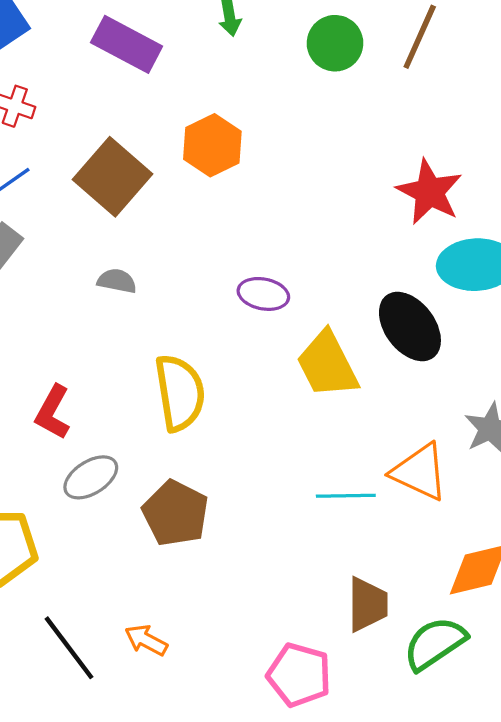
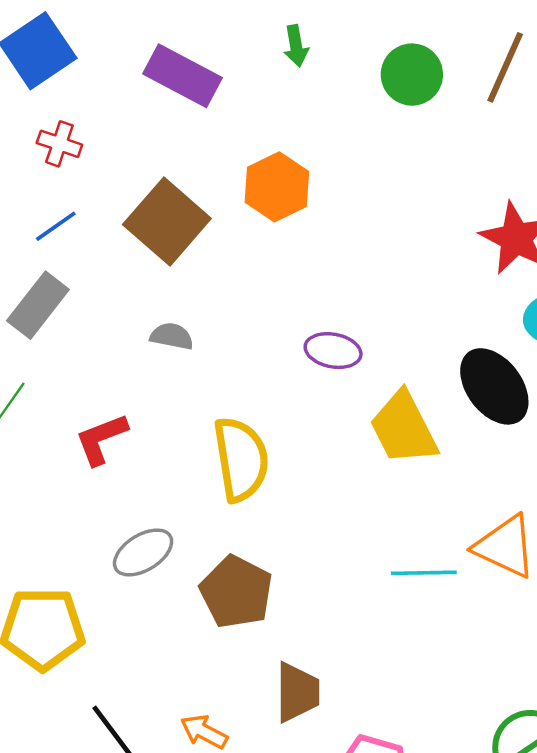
red L-shape: (53, 412) -> (101, 439), moved, turned 40
brown trapezoid: (368, 604) -> (297, 692), moved

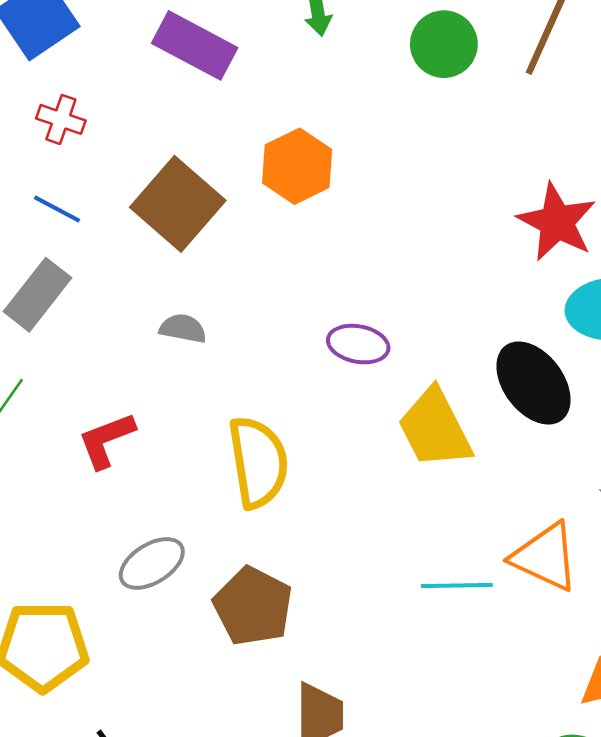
blue line: (56, 226) -> (57, 209), turned 63

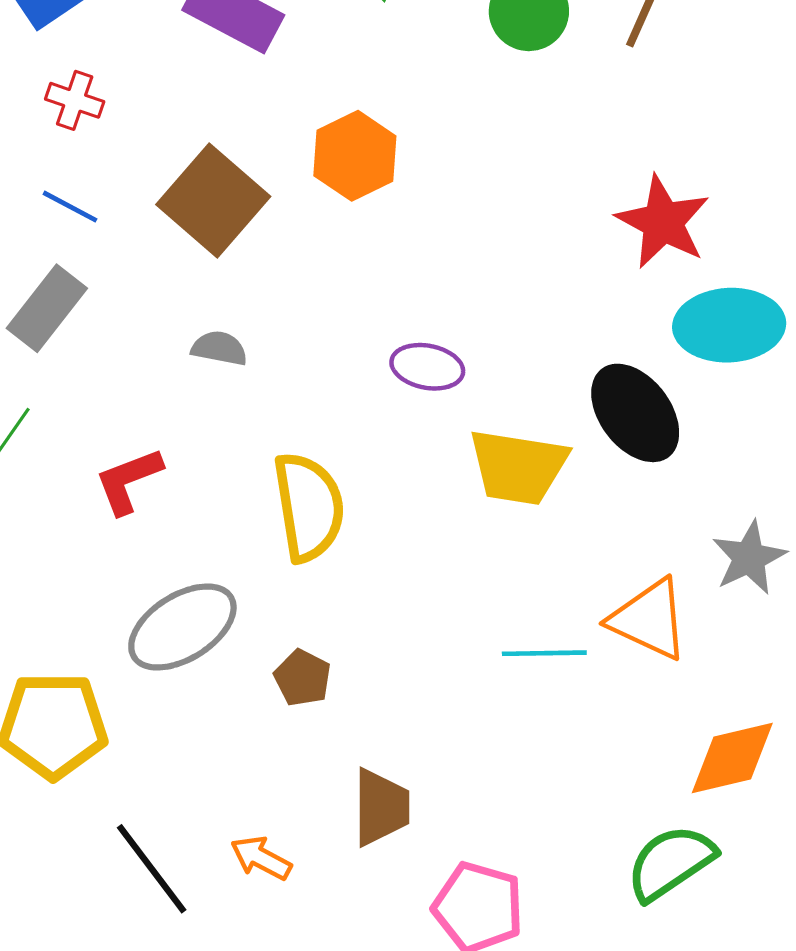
yellow trapezoid: (435, 428) -> (518, 467), turned -54
gray ellipse: (152, 563) -> (182, 627), size x1.4
brown pentagon: (253, 606) -> (303, 678), size x0.6

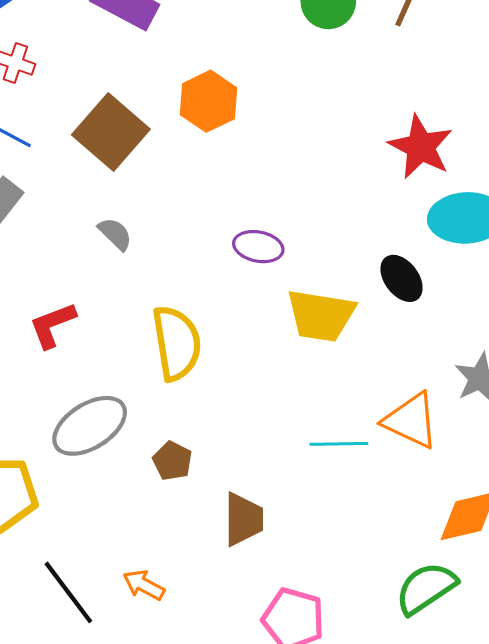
gray semicircle: (219, 348) -> (115, 234), turned 33
black ellipse: (635, 413) -> (402, 278), size x0.7
brown trapezoid: (381, 807) -> (243, 519), moved

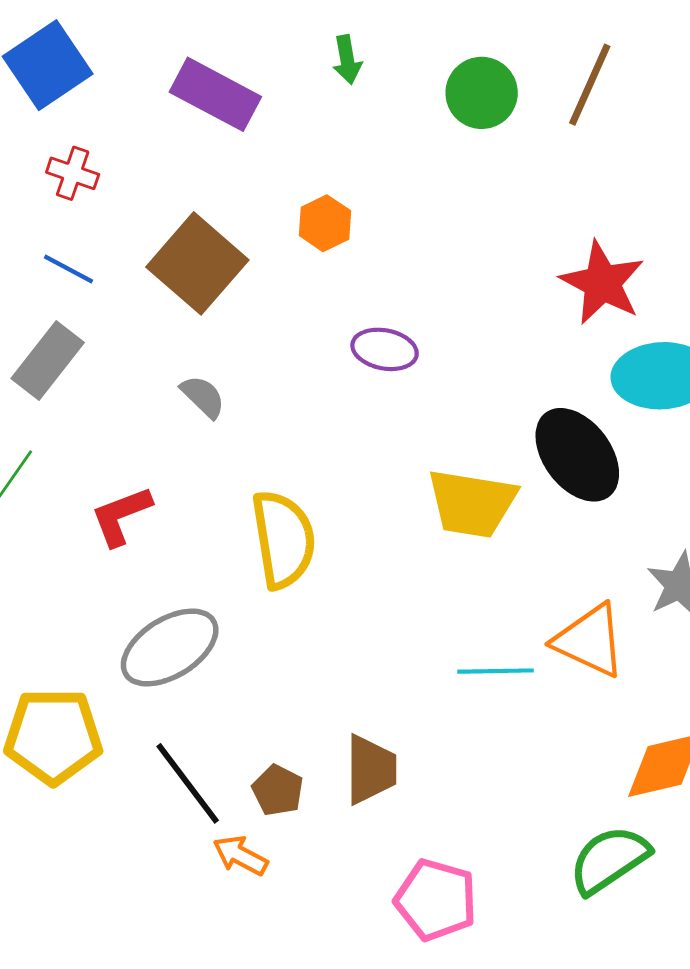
orange hexagon: (208, 101) -> (325, 223), size x0.7
purple ellipse: (258, 247) -> (385, 349), moved
black ellipse: (402, 278) -> (577, 455), size x1.5
brown pentagon: (172, 461) -> (278, 790), moved
black line: (68, 592) -> (188, 783), moved

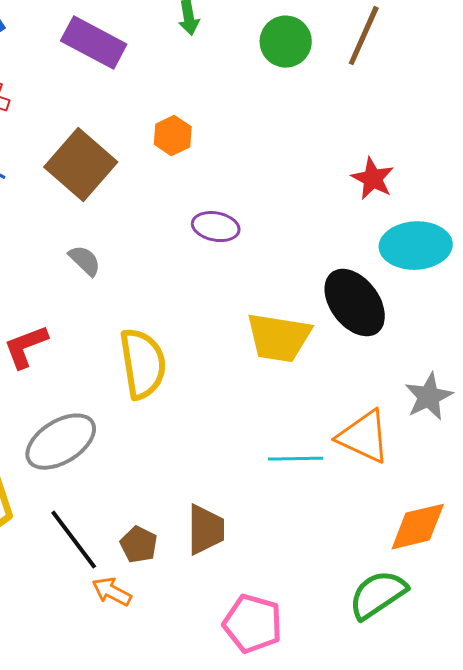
red star: (602, 283) -> (373, 179), size x0.7

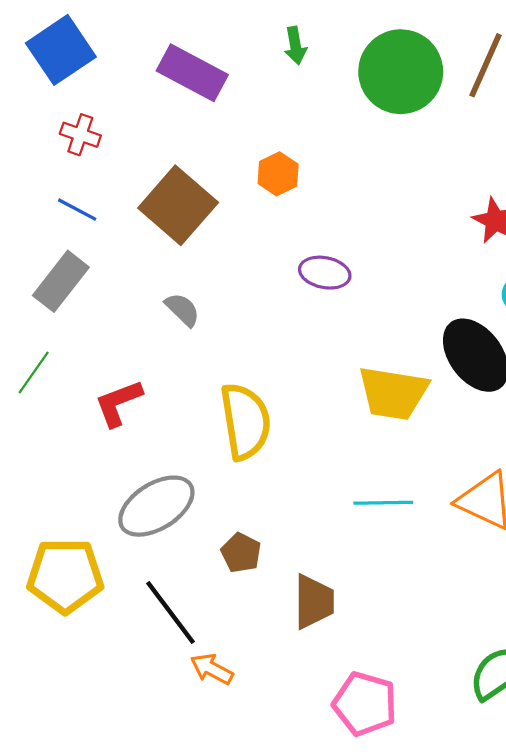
green circle: (286, 42) -> (401, 72), size x1.5
cyan line: (296, 459) -> (383, 503), moved
brown pentagon: (139, 545) -> (241, 553), moved

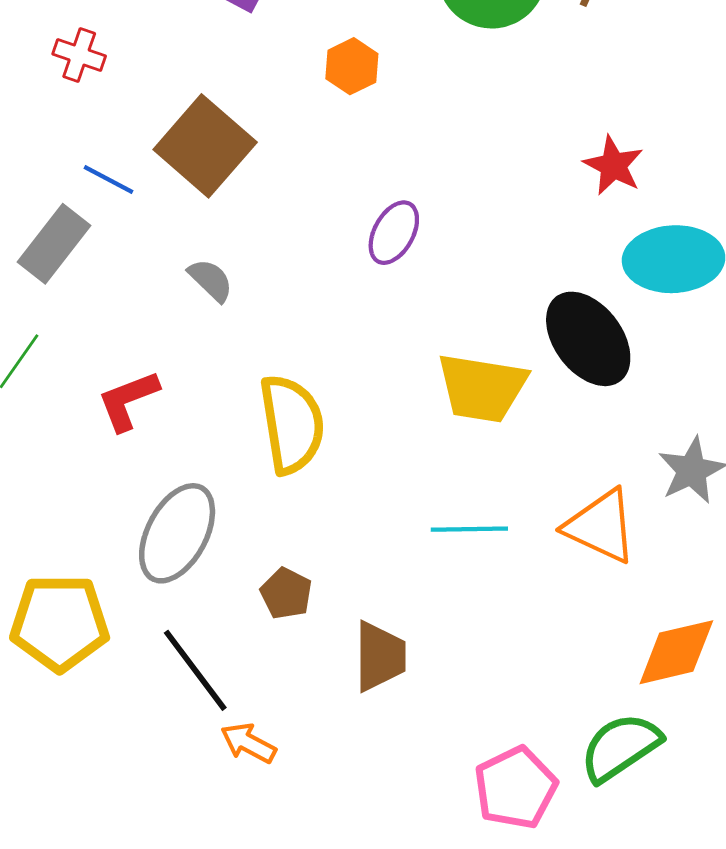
orange hexagon: (278, 174) -> (352, 66), moved
blue line: (77, 210) -> (109, 179), moved
purple ellipse: (325, 273) -> (394, 233), turned -72
gray ellipse: (156, 506) -> (177, 533), turned -30
pink pentagon: (365, 704) -> (516, 788), moved, turned 30

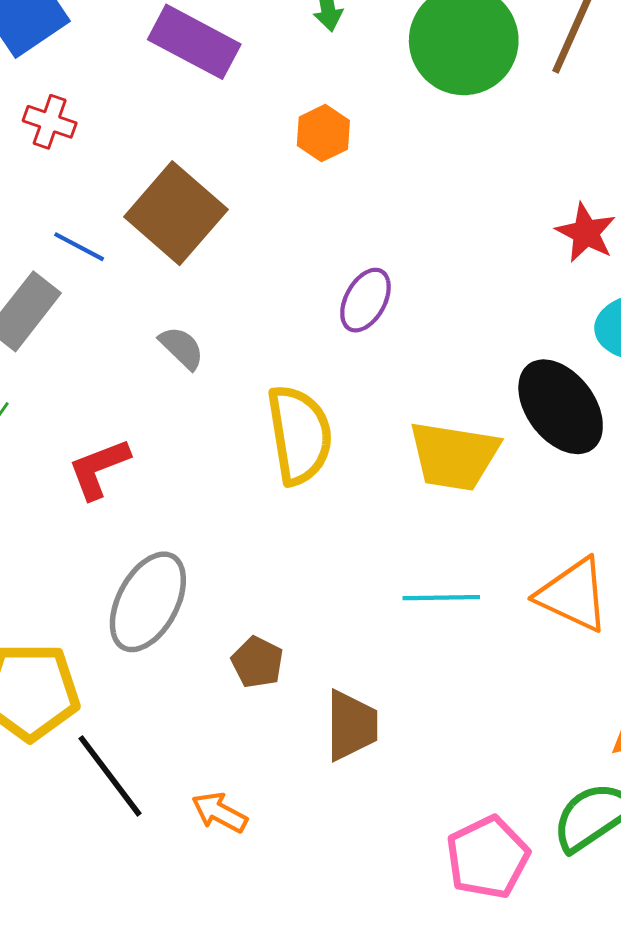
yellow semicircle: (292, 424) -> (299, 435), moved
black line: (195, 670) -> (110, 776), moved

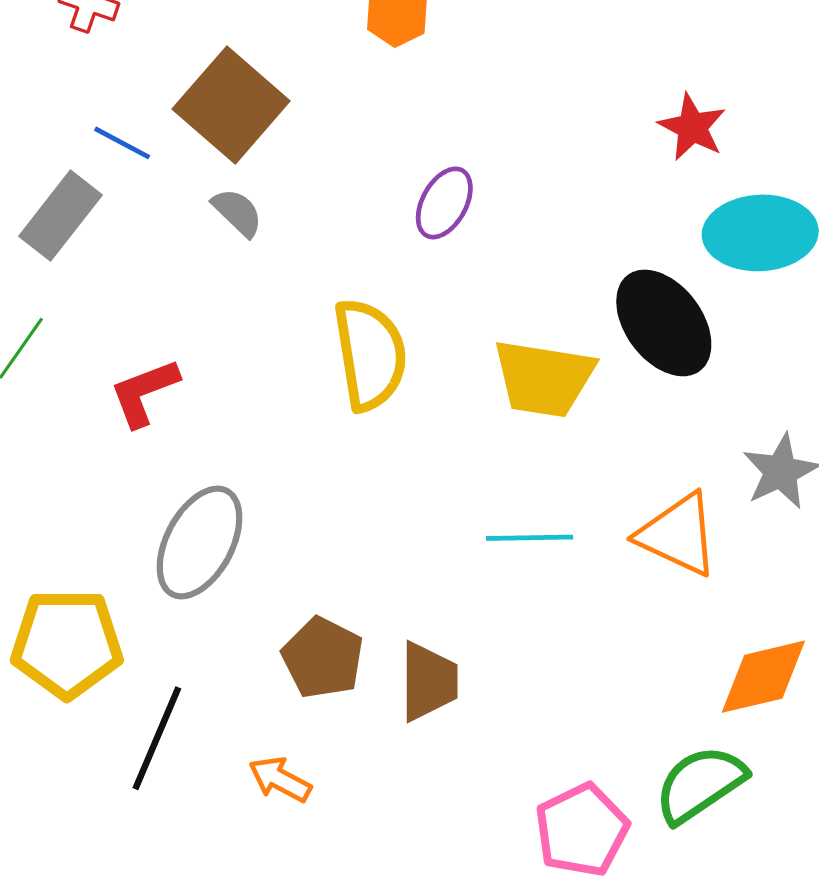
gray semicircle: (182, 348) -> (237, 212), moved
brown pentagon: (257, 662) -> (323, 658), moved, size x1.4
black line: (110, 776) -> (157, 738), turned 60

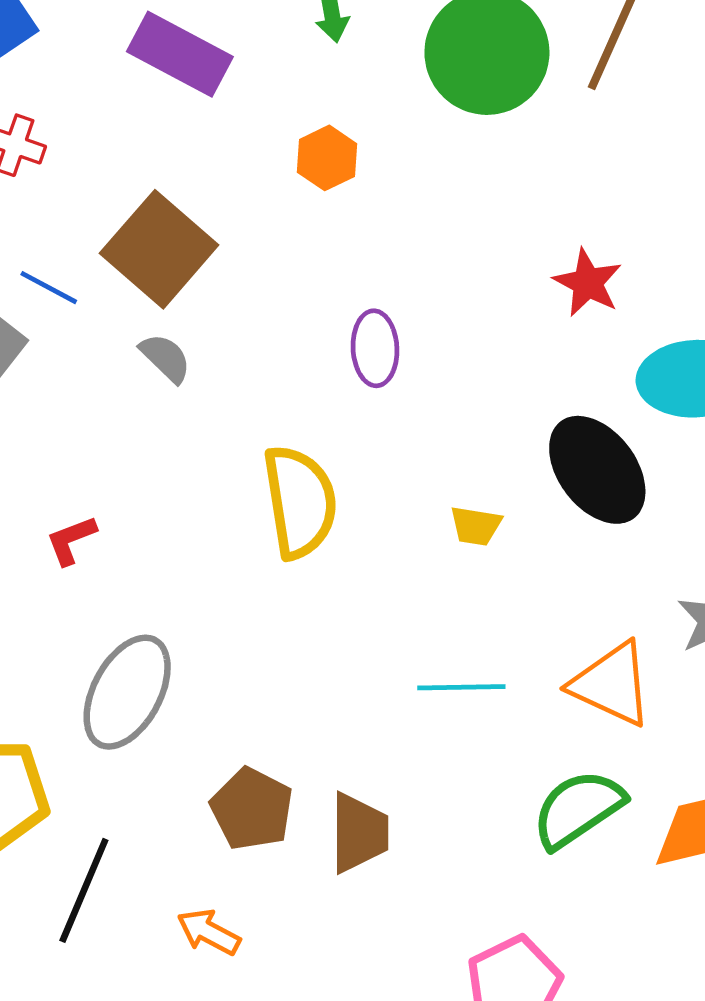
red star: (692, 127) -> (588, 283), moved
purple ellipse: (444, 203) -> (375, 348), turned -32
yellow trapezoid: (544, 378) -> (476, 526), size x0.5
red L-shape: (144, 392) -> (71, 540), size x0.7
green semicircle: (700, 784) -> (578, 809), moved

